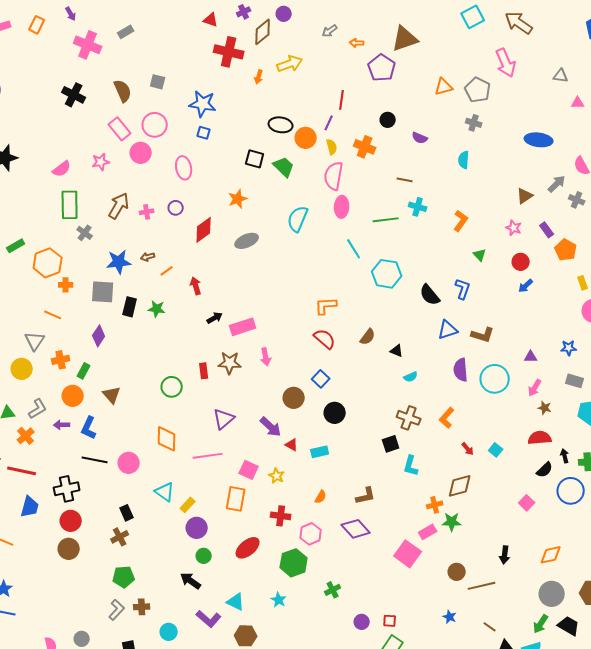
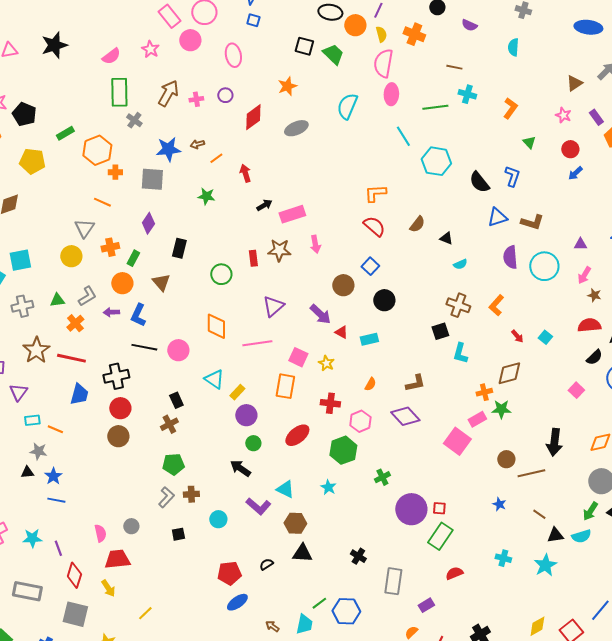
pink star: (101, 162) -> (150, 49), turned -30
black rectangle: (130, 307) -> (179, 248), moved
black arrow: (505, 555) -> (554, 442), size x1.5
purple circle: (362, 622) -> (411, 509), size x2.0

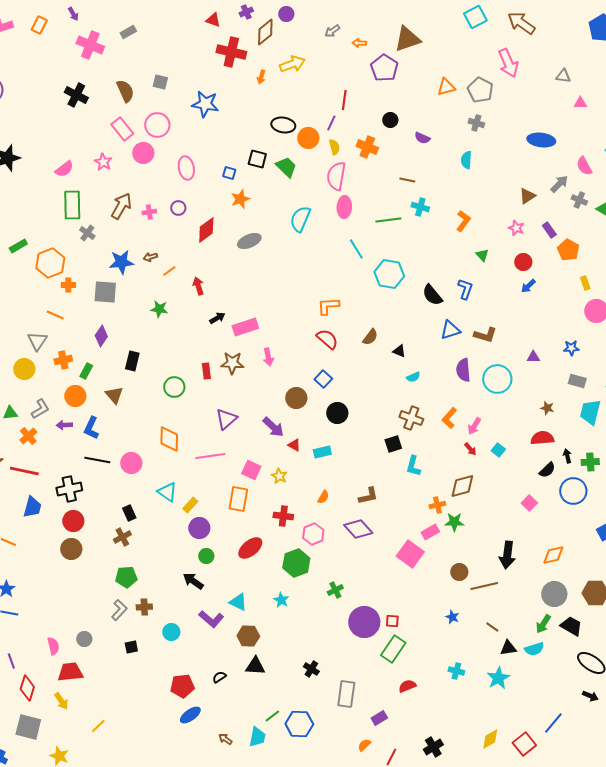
blue square: (253, 20) -> (229, 173), moved
pink arrow: (584, 275) -> (474, 426), moved

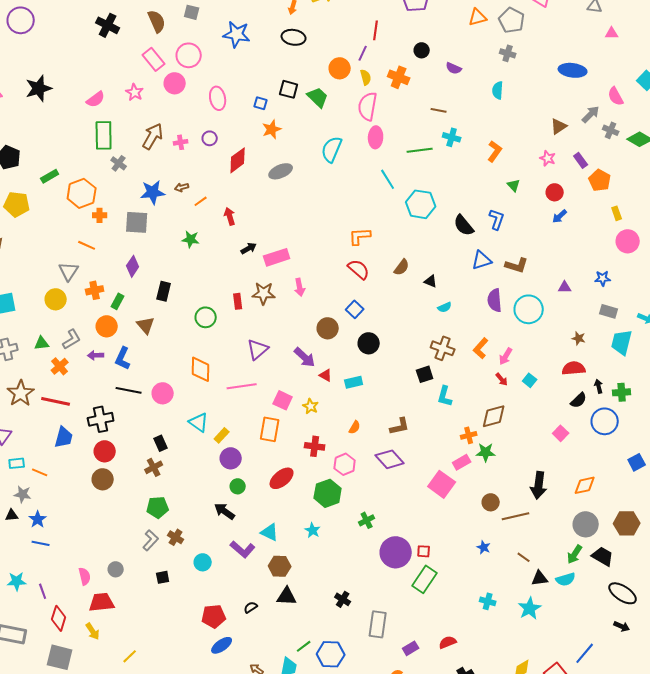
black ellipse: (283, 125) -> (294, 37), moved
brown cross: (144, 607) -> (176, 537), turned 35
red semicircle: (407, 686) -> (448, 642), moved

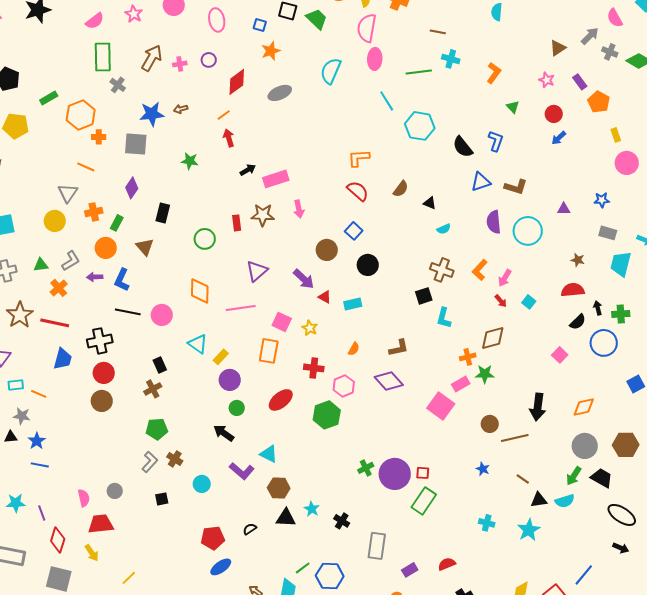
orange line: (201, 201) -> (224, 115), moved
green cross: (367, 520) -> (366, 468), moved
cyan star: (313, 530) -> (312, 509), moved

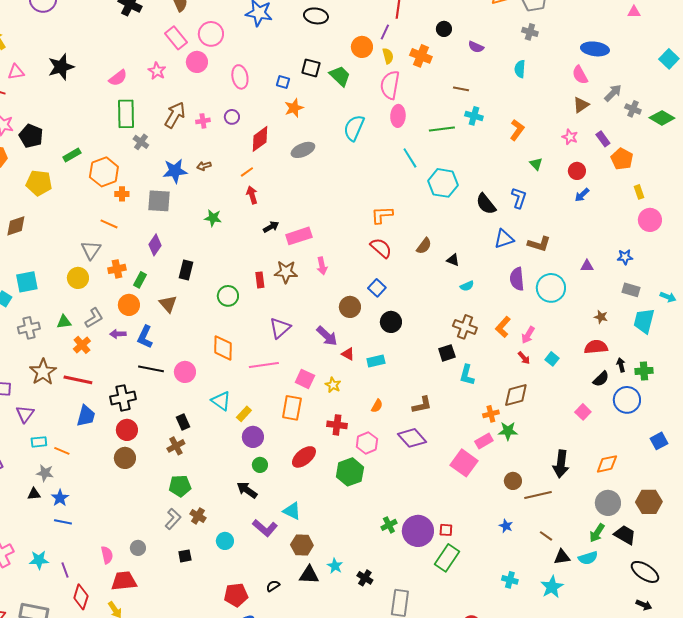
pink semicircle: (615, 18) -> (580, 75), moved

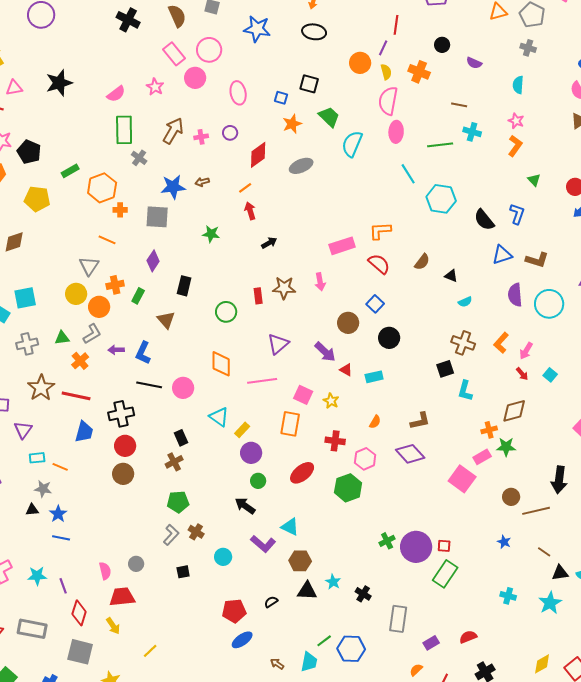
green trapezoid: (340, 76) -> (329, 117), moved
pink star: (570, 137) -> (516, 121), moved
pink rectangle: (299, 236) -> (342, 246), moved
orange circle: (129, 305) -> (99, 307), moved

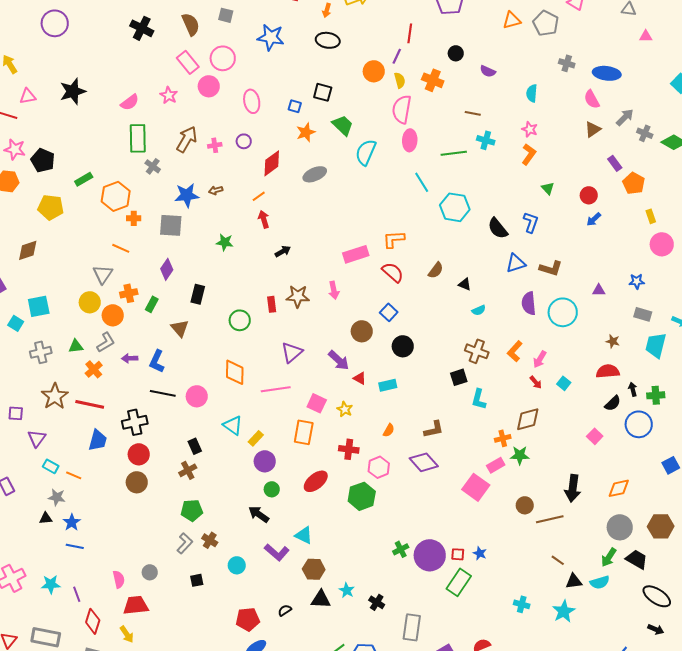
gray cross: (528, 48) -> (567, 63), moved
cyan rectangle: (37, 458) -> (51, 466), turned 35
blue star: (504, 542) -> (480, 553), moved

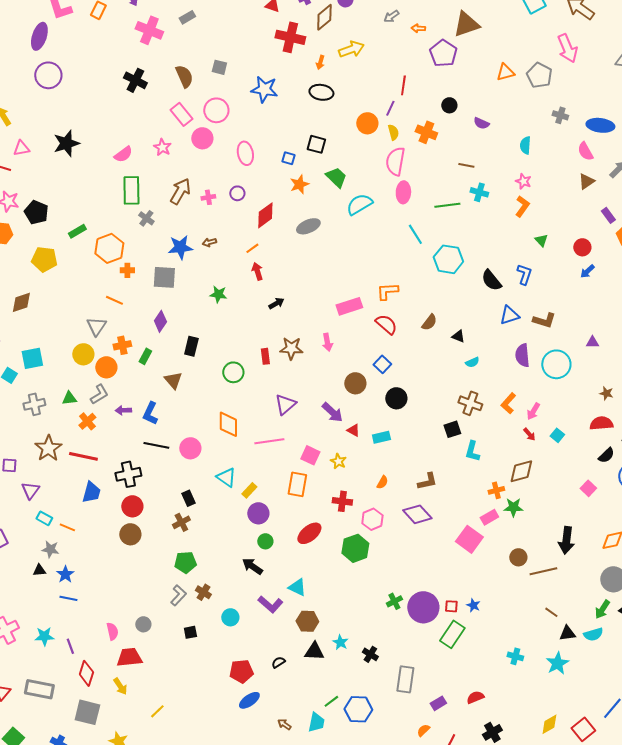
cyan semicircle: (366, 152) -> (359, 204), turned 36

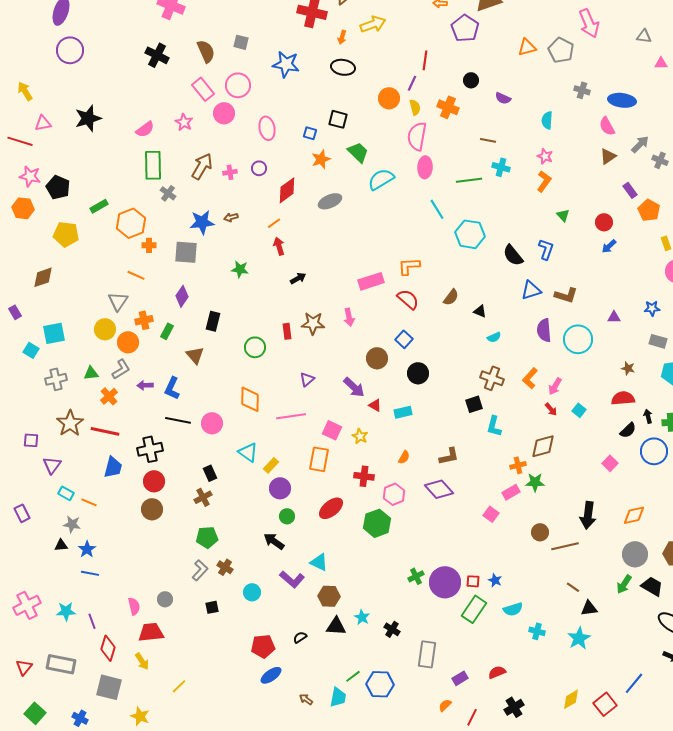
purple triangle: (285, 404) -> (307, 379), size x0.7
pink square: (469, 539) -> (491, 514), size x0.6
cyan semicircle: (593, 634) -> (513, 609), moved

